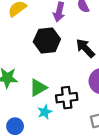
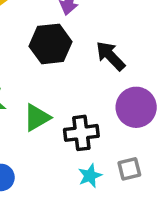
cyan star: (45, 112) -> (90, 176), moved

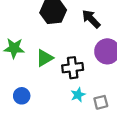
gray square: (129, 169) -> (101, 102), moved

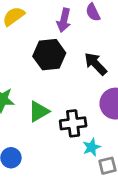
cyan star: (78, 95) -> (92, 147), moved

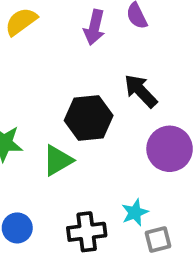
black hexagon: (49, 55) -> (89, 118), moved
black cross: (73, 123) -> (87, 232), moved

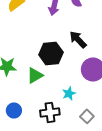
cyan star: (135, 212) -> (69, 93), moved
gray square: (158, 239) -> (87, 116), turned -32

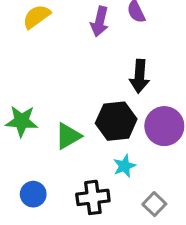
black arrow: (78, 39) -> (139, 76), turned -132
black hexagon: (51, 53) -> (116, 121), moved

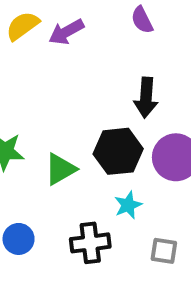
purple arrow: (100, 22) -> (66, 32), moved, turned 48
gray square: (154, 204) -> (164, 251), turned -35

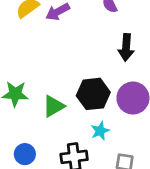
black arrow: (146, 98) -> (126, 47), moved

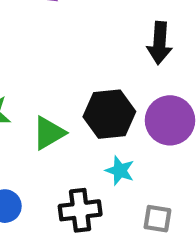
cyan star: (100, 131) -> (120, 171), turned -30

